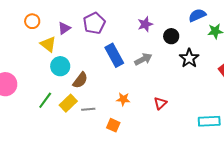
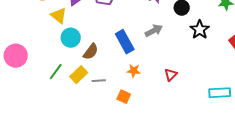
blue rectangle: (114, 55) -> (125, 42), moved

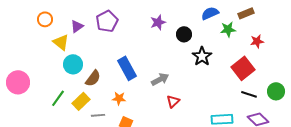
gray arrow: (154, 31) -> (160, 79), moved
orange star: (134, 71) -> (119, 98), moved
gray line: (99, 81) -> (98, 115), moved

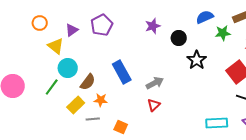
green line: (58, 98) -> (52, 87), moved
orange star: (119, 98) -> (101, 100), moved
red triangle: (173, 101) -> (154, 105), moved

